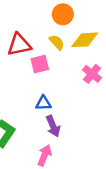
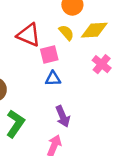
red triangle: (19, 45) -> (29, 35), turned 35
blue triangle: (43, 103) -> (53, 79), moved

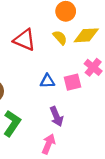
pink square: (49, 54) -> (73, 82), moved

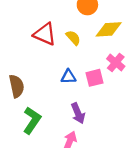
yellow semicircle: (60, 38) -> (73, 38), moved

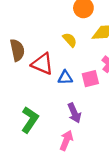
red triangle: (45, 34) -> (42, 64), moved
brown semicircle: (17, 86) -> (17, 50), moved

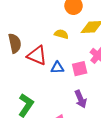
yellow semicircle: (70, 40) -> (61, 34), turned -32
purple arrow: (74, 113) -> (81, 99), moved

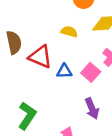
pink square: (80, 69) -> (91, 72), turned -35

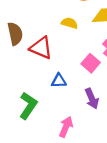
blue triangle: (64, 71) -> (59, 81), moved

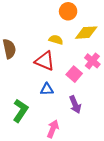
red triangle: (41, 48) -> (45, 61), moved

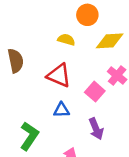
yellow semicircle: (56, 40) -> (66, 40), moved

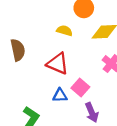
pink square: (95, 92) -> (80, 87), moved

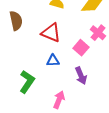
pink square: (80, 87) -> (81, 48), moved

